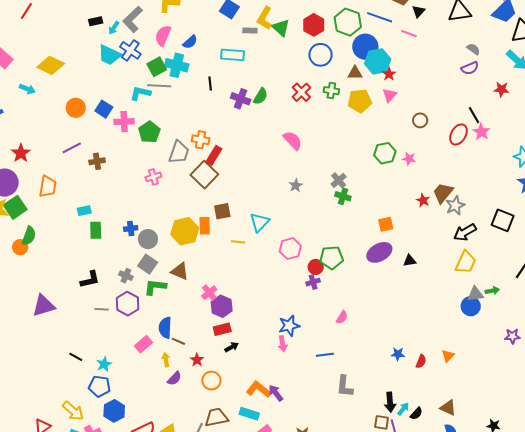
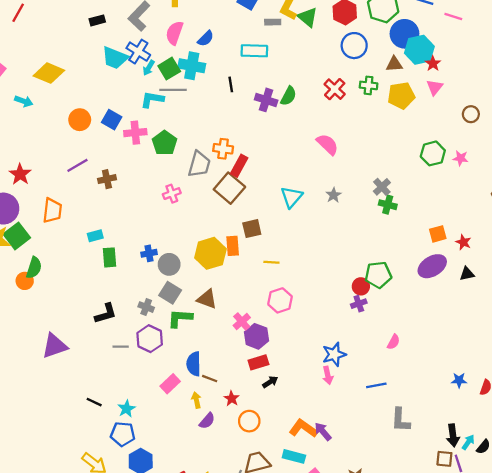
cyan arrow: (114, 28) -> (149, 68), moved
red star: (423, 200) -> (463, 242), moved
cyan triangle: (260, 222) -> (292, 197), moved
pink hexagon: (290, 249) -> (280, 300), moved

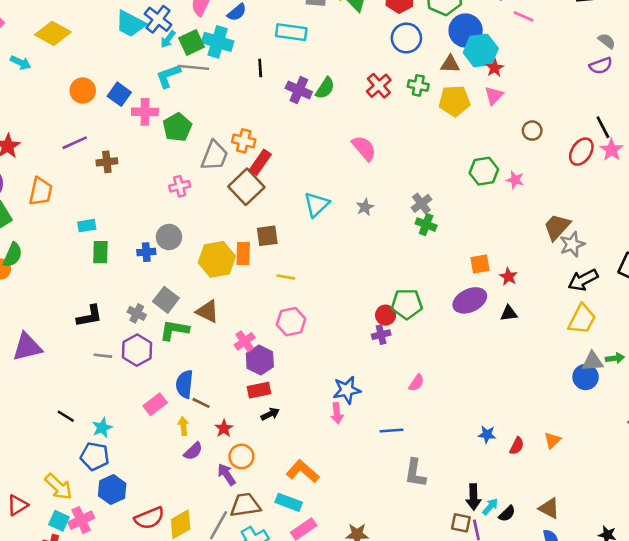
cyan L-shape: (152, 99) -> (168, 76), turned -35
gray circle: (169, 264) -> (169, 237), moved
purple arrow: (323, 432) -> (227, 474), moved

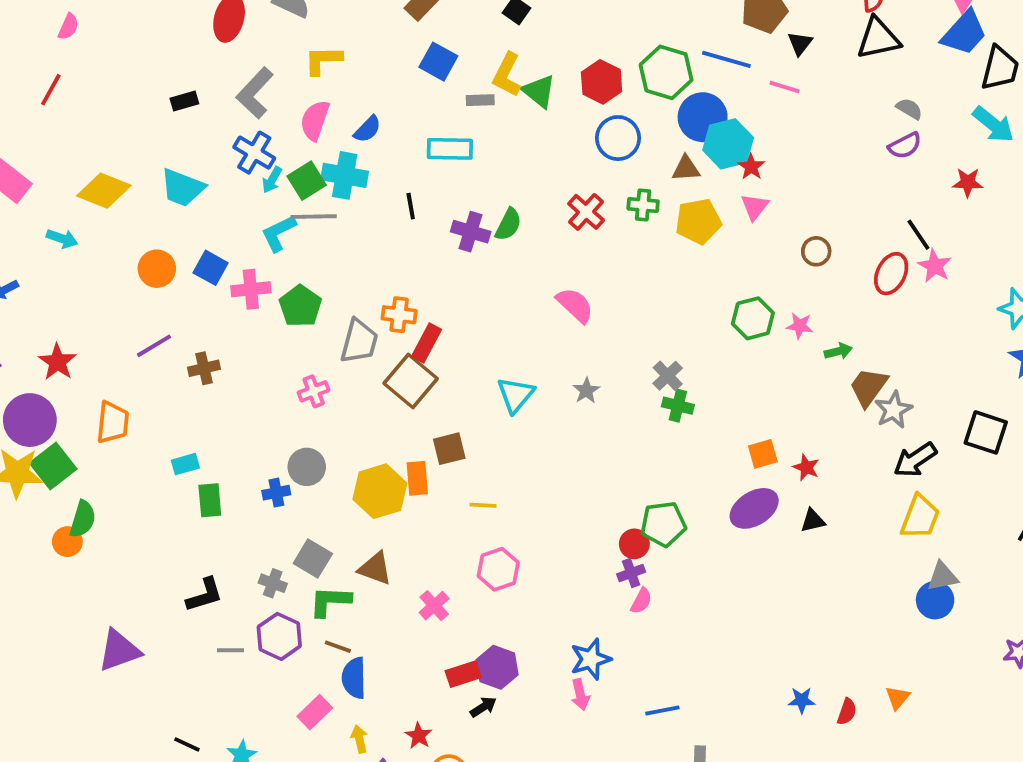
cyan trapezoid: (130, 24) -> (182, 188), moved
green arrow: (615, 358) -> (838, 351), moved
purple hexagon: (260, 360) -> (497, 667), moved
pink semicircle: (416, 383) -> (641, 601), moved
brown line: (201, 403) -> (338, 647), moved

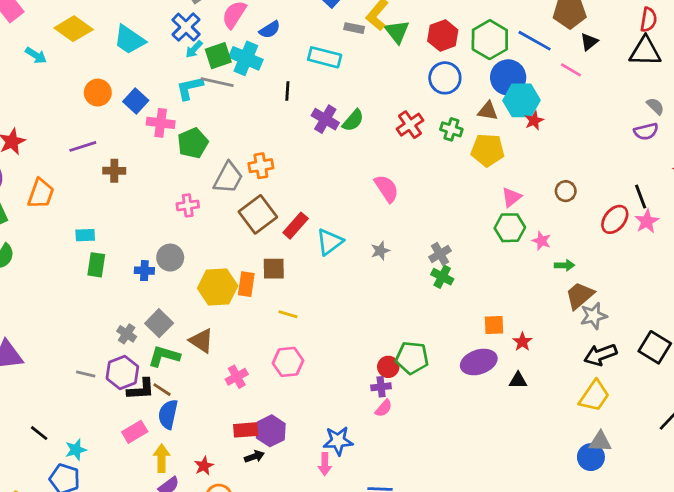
pink triangle: (755, 207) -> (511, 197), moved
orange cross: (399, 315) -> (261, 166), turned -30
red rectangle: (427, 343) -> (296, 226), moved
black L-shape: (205, 595) -> (141, 389), moved
yellow arrow: (359, 739) -> (162, 458), size x1.4

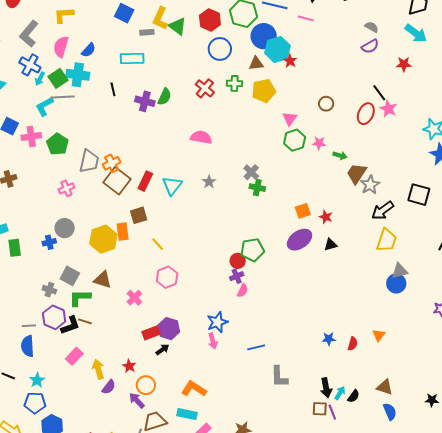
orange cross: (261, 166) -> (112, 163), moved
pink semicircle: (387, 188) -> (201, 137), turned -30
green arrow: (565, 265) -> (340, 155), turned 32
yellow line: (288, 314) -> (158, 244), turned 48
blue semicircle: (168, 414) -> (28, 346), moved

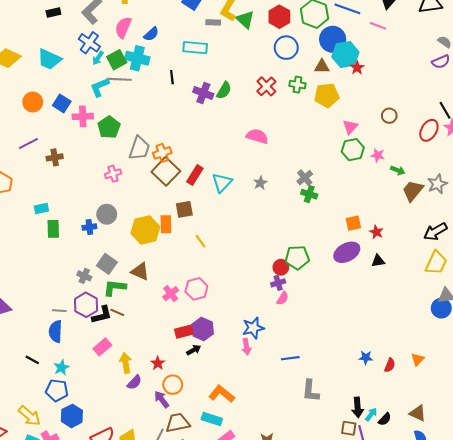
gray star: (370, 185) -> (437, 184), moved
pink hexagon: (167, 277) -> (196, 289), moved

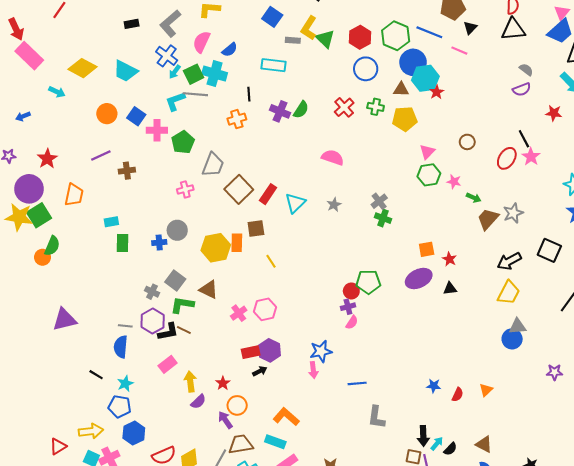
orange cross: (162, 153) -> (237, 119), moved
yellow arrow: (29, 416) -> (91, 431), turned -50

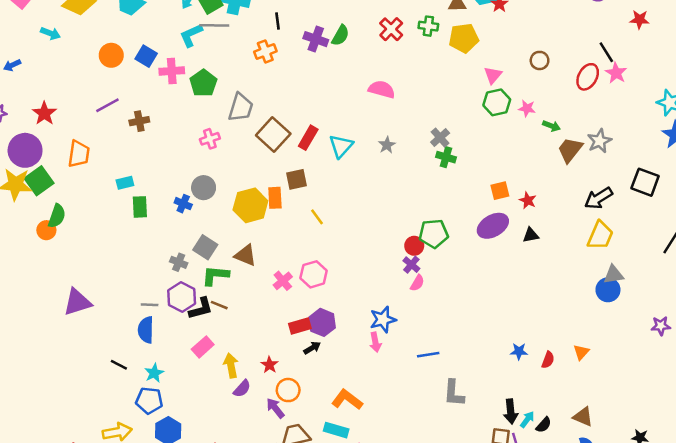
blue cross: (159, 243) -> (183, 204), turned 32
purple cross: (348, 307) -> (411, 265), turned -32

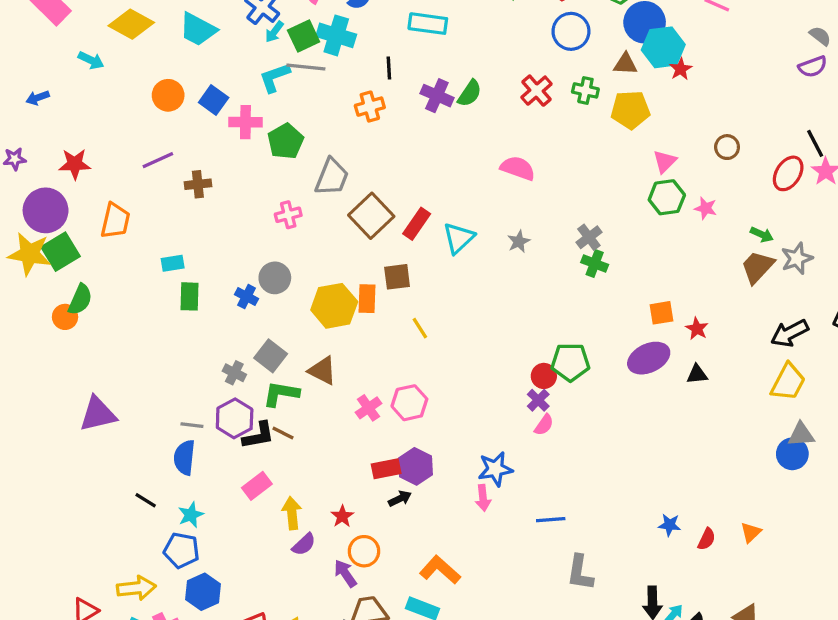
red star: (44, 113) -> (75, 164), turned 30
green arrow: (551, 126) -> (762, 235), moved

